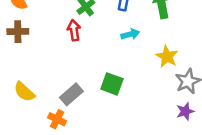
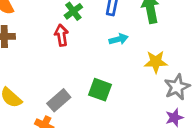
yellow star: (167, 56) -> (156, 62), turned -30

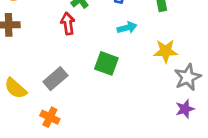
green square: (100, 90) -> (106, 63), moved
gray rectangle: (59, 100) -> (55, 79), moved

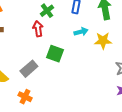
yellow star: (166, 51) -> (103, 41), moved
green square: (106, 63) -> (55, 54), moved

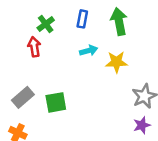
green square: (55, 54) -> (56, 102), moved, turned -30

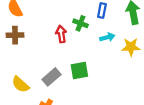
green cross: (46, 24) -> (80, 23), moved, turned -32
green square: (56, 102) -> (79, 71), moved

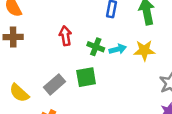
green cross: (80, 23) -> (96, 47), moved
cyan arrow: (107, 37) -> (118, 49), moved

